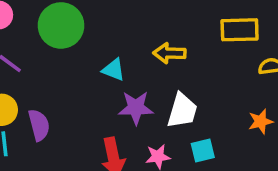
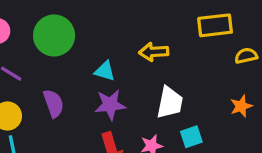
purple star: (136, 108) -> (110, 105), moved
purple semicircle: (39, 125) -> (53, 103), moved

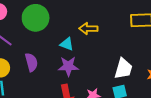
yellow arrow: (154, 52) -> (88, 29), moved
white trapezoid: (170, 103) -> (123, 69), moved

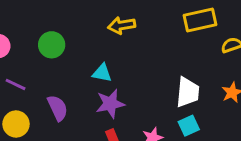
green circle: (36, 18) -> (52, 45), size x0.7
yellow arrow: (88, 29) -> (122, 25), moved

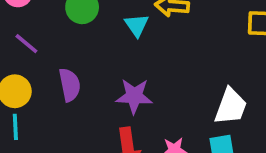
cyan triangle: (102, 73) -> (137, 25), moved, turned 30

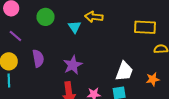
purple star: (134, 96) -> (73, 65), turned -30

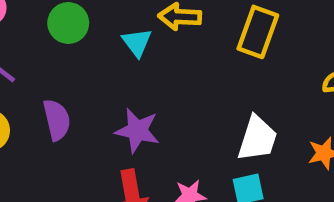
yellow rectangle: (145, 27) -> (258, 32), moved, turned -70
purple star: (73, 65) -> (137, 131), turned -30

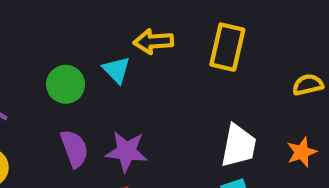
green circle: (68, 23) -> (66, 84), moved
purple semicircle: (57, 120) -> (74, 149), moved

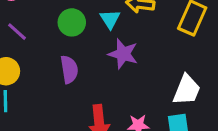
purple star: (126, 151) -> (123, 54), moved

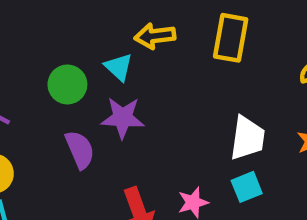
purple star: (123, 54) -> (123, 118), moved

